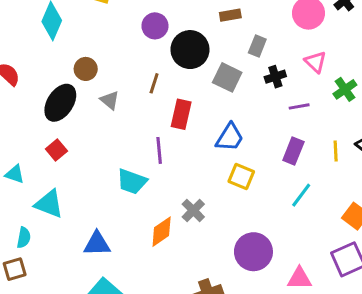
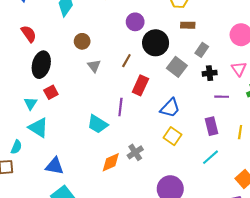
black ellipse: (60, 103) -> (41, 65), moved, turned -30
purple rectangle: (293, 151) -> (211, 126), turned -48
cyan triangle: (15, 174) -> (31, 103), moved, turned 32
blue triangle: (97, 244) -> (55, 166), moved

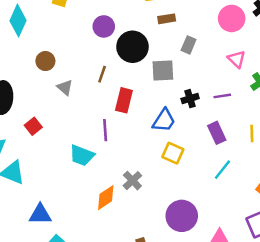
gray square: (177, 67) -> (163, 71), turned -30
black cross: (210, 73) -> (190, 99), moved
red square: (51, 92) -> (33, 126), moved

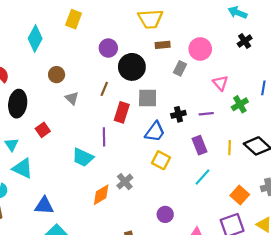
pink circle: (232, 18) -> (200, 49), moved
gray square: (163, 71) -> (148, 98), moved
purple circle: (182, 216) -> (165, 214), size x0.6

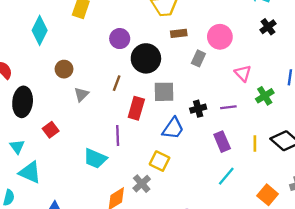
gray triangle: (72, 98) -> (81, 94), turned 32
yellow square: (161, 160) -> (160, 161), moved

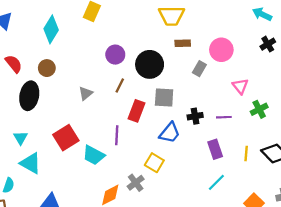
purple circle: (120, 39) -> (115, 55), moved
brown circle: (64, 69) -> (47, 68), moved
red square: (51, 130) -> (66, 138), moved, size x1.6

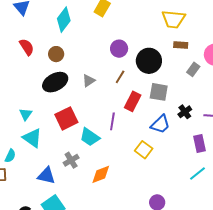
black ellipse: (29, 96) -> (55, 82), moved, turned 45
black cross: (195, 116) -> (185, 112), turned -32
gray cross: (136, 183) -> (71, 160), moved

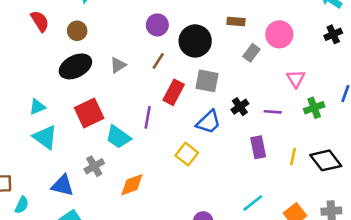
cyan triangle: (26, 114) -> (37, 107), turned 32
cyan semicircle: (10, 156) -> (22, 205), moved
cyan line: (197, 173) -> (253, 203), moved

